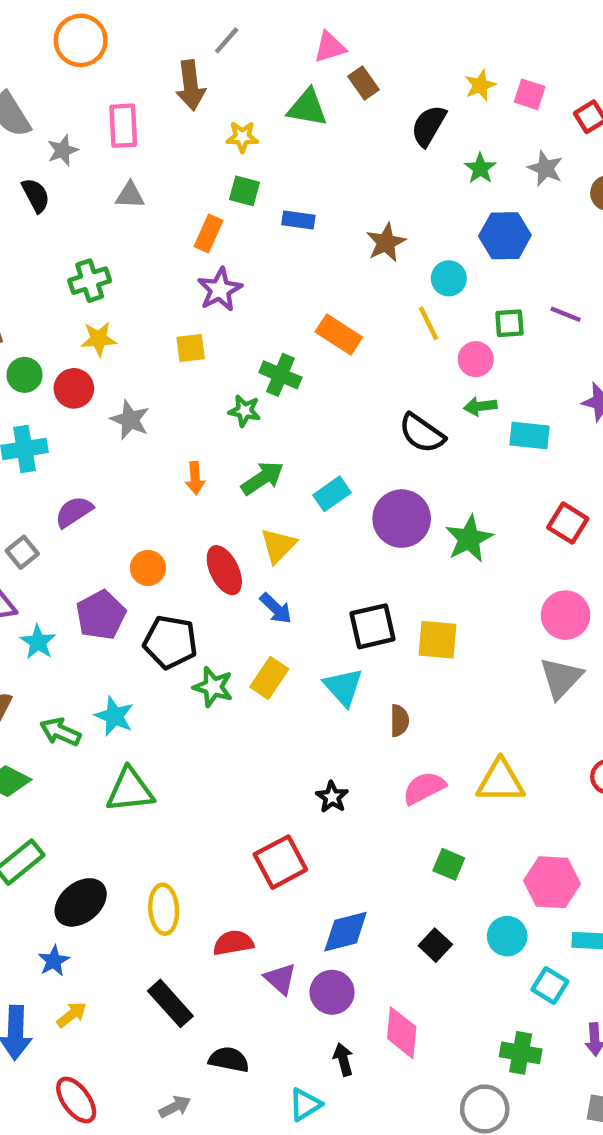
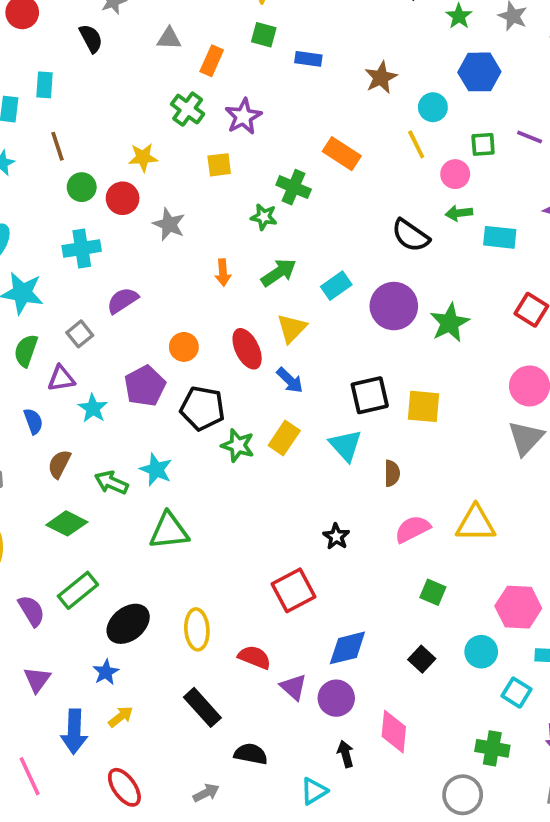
orange rectangle: (209, 233) -> (212, 61), moved
green cross: (90, 281) -> (188, 109), moved, turned -36
red semicircle: (233, 943) -> (254, 657), turned 32

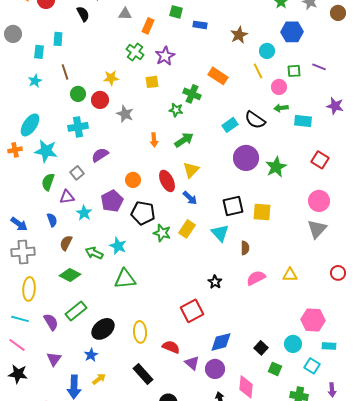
cyan rectangle: (336, 286) -> (230, 125), moved
yellow triangle: (476, 523) -> (290, 275), size x0.7
green square: (433, 592) -> (275, 369), moved

